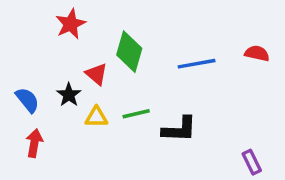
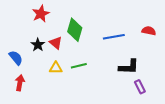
black star: (69, 95) -> (38, 45), moved
black L-shape: (179, 129) -> (129, 67), moved
purple rectangle: (252, 162) -> (140, 87), moved

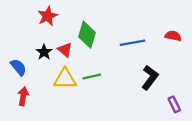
black L-shape: (129, 67) -> (150, 78), turned -55
yellow triangle: (56, 68) -> (65, 79), size x1.5
purple rectangle: (140, 87) -> (174, 104), moved

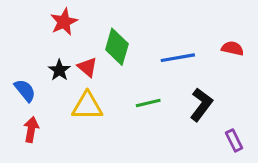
green line: (92, 76) -> (148, 103), moved

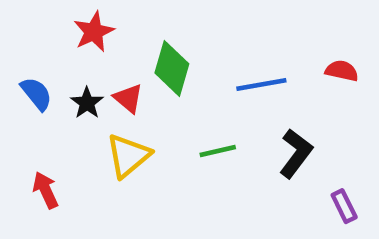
blue semicircle: (25, 90) -> (36, 94), moved
yellow triangle: (87, 106) -> (128, 156), turned -40
red arrow: (31, 130) -> (46, 190), turned -35

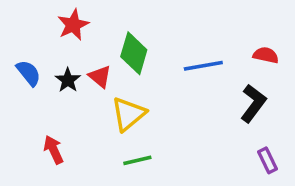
green line: (218, 151) -> (137, 160), moved
black L-shape: (296, 153) -> (253, 103), moved
yellow triangle: (128, 156) -> (128, 114), moved
red arrow: (46, 190) -> (54, 150), moved

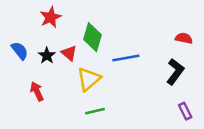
blue line: (203, 66) -> (126, 58), moved
red arrow: (54, 150) -> (37, 91), moved

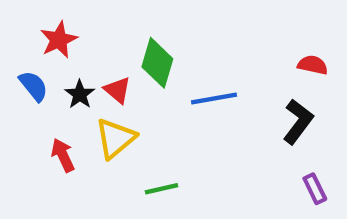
red star: (51, 17) -> (59, 40), moved
yellow triangle: (89, 79) -> (115, 138), moved

